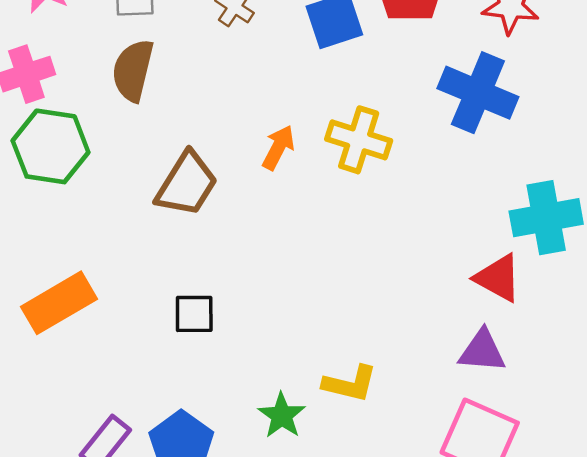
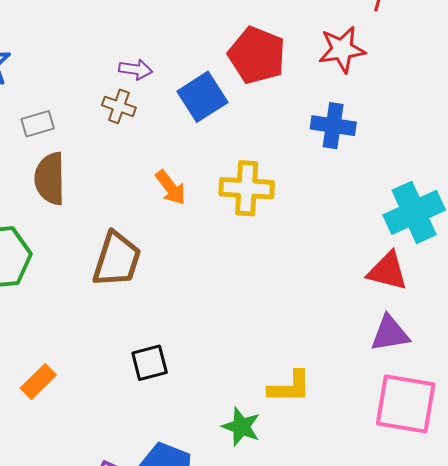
blue cross: (478, 93) -> (333, 126), size x0.7
orange arrow: (278, 147) -> (171, 188), moved, turned 129
orange rectangle: (59, 303) -> (38, 382), size x0.6

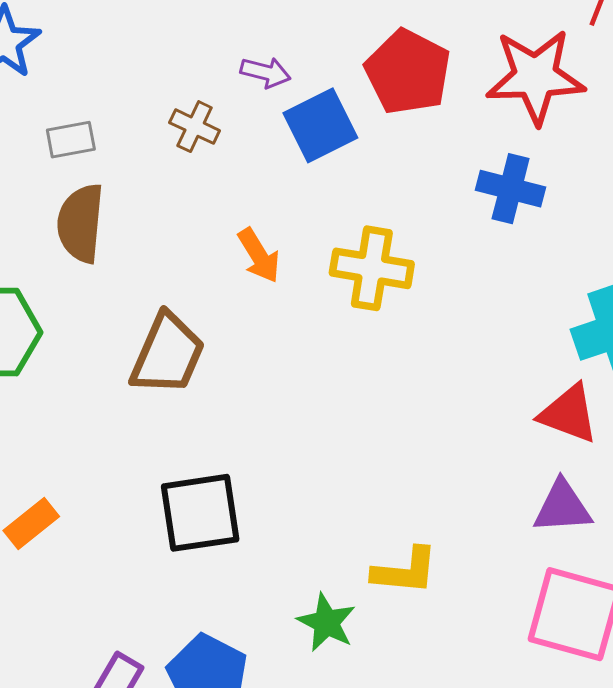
red star: (342, 49) -> (535, 77), size x1.4
purple arrow: (136, 70) -> (266, 72), moved
black square: (150, 363) -> (200, 513), size x1.5

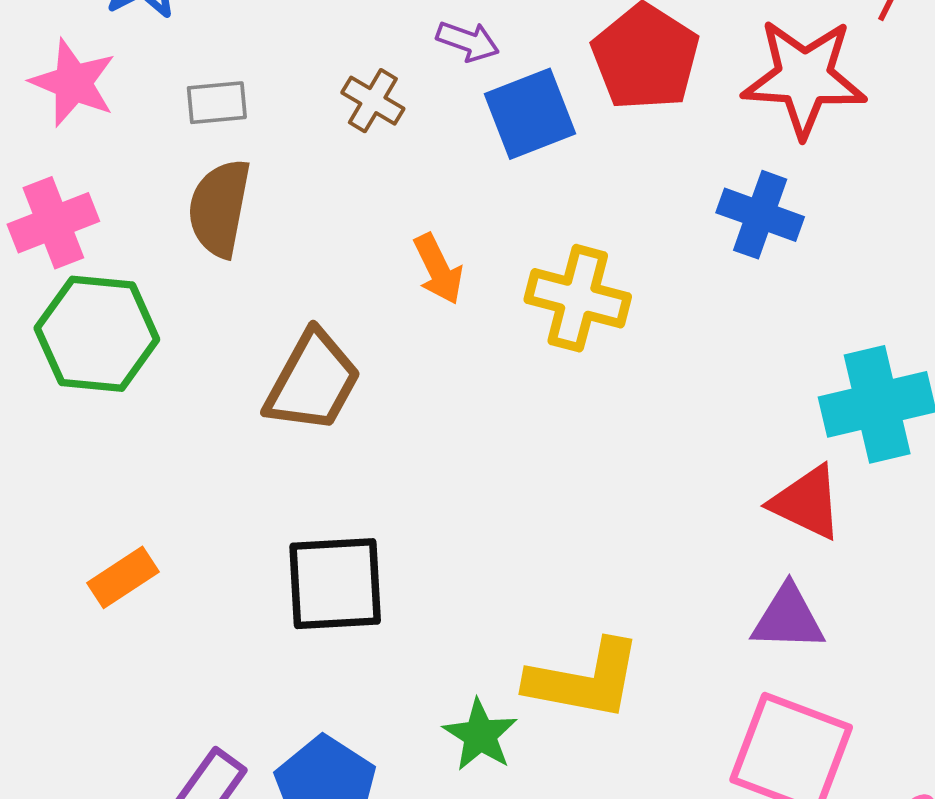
yellow L-shape: (405, 571) -> (584, 680), size x1.4

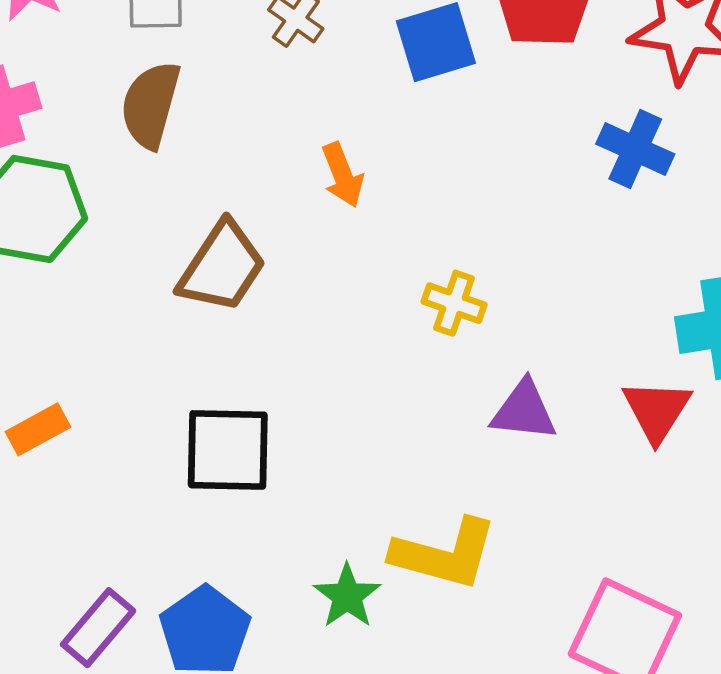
yellow cross: (578, 298) -> (454, 303), moved, size x0.7
red triangle: (807, 502) -> (657, 410), turned 32
purple triangle: (788, 618) -> (524, 411), moved

